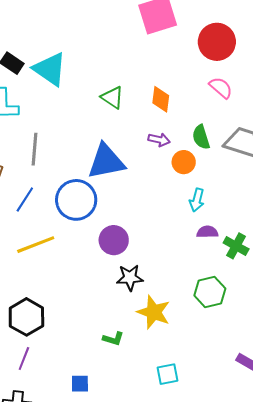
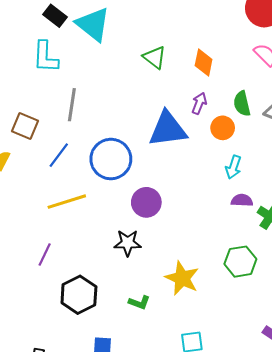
purple arrow: (159, 140) -> (199, 103), turned -85
blue triangle: (106, 161) -> (168, 129), moved
black star: (130, 278) -> (128, 243), moved
black hexagon: (26, 317) -> (79, 295), moved
purple line: (24, 359) -> (45, 254), moved

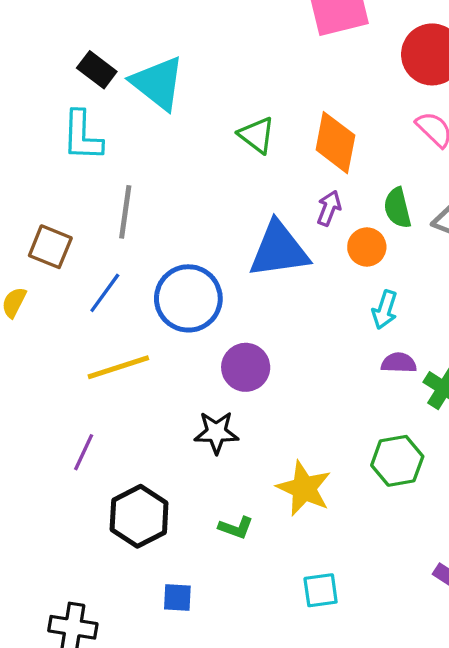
orange diamond: (204, 62) -> (335, 143), size x1.4

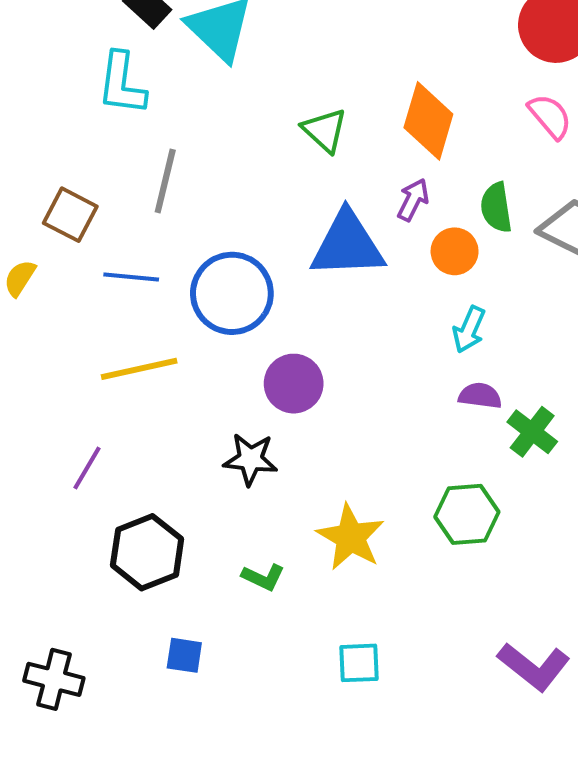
green triangle: (257, 135) -> (325, 130), moved
blue line: (105, 293) -> (131, 277), turned 54

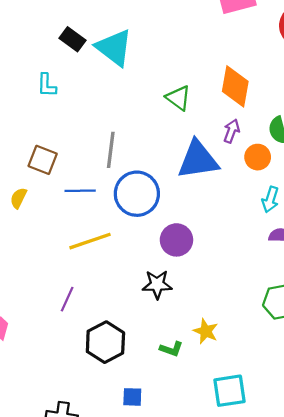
cyan L-shape: (122, 84) -> (47, 85), moved, size x0.7
gray line: (165, 181) -> (111, 150), moved
yellow star: (351, 537) -> (206, 331), moved, size x0.7
cyan square: (359, 663) -> (229, 391), size x1.4

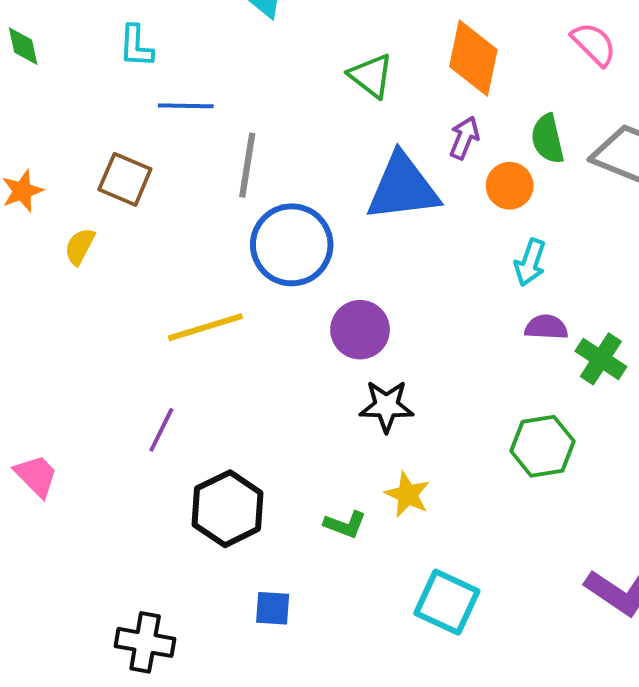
blue line: (80, 191) -> (186, 106), moved
black star: (157, 284) -> (386, 406), moved
cyan square: (229, 391) -> (447, 602), turned 32

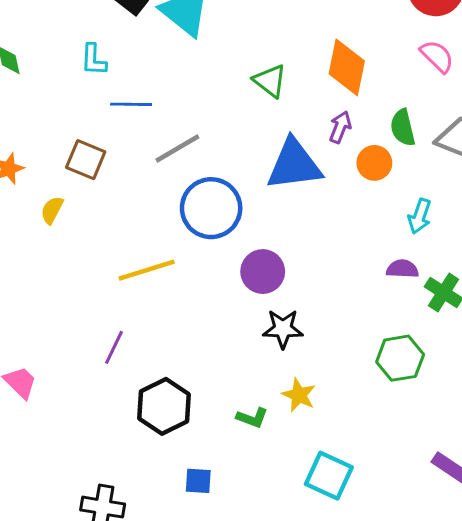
gray line: (247, 165) -> (177, 149), turned 51
cyan arrow: (530, 262) -> (420, 216), moved

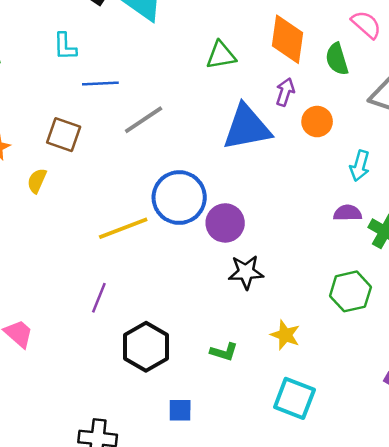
green triangle: (270, 81) -> (221, 55), turned -44
green semicircle: (403, 128) -> (337, 59), moved
blue circle: (211, 208) -> (179, 198), moved
yellow star: (299, 395) -> (285, 335), moved

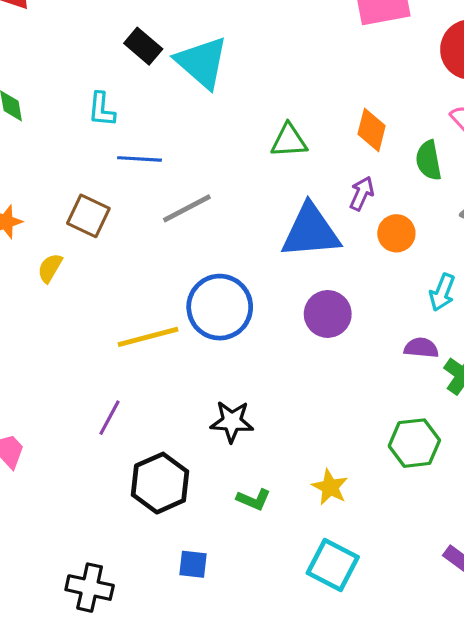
orange diamond: (288, 39) -> (372, 130), size x0.7
purple circle: (225, 223) -> (328, 314), moved
black star: (246, 272) -> (232, 421), moved

